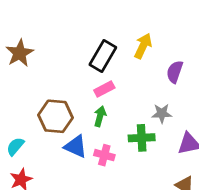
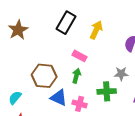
yellow arrow: (143, 46) -> (96, 30), moved
black rectangle: (103, 56) -> (66, 23), moved
pink rectangle: (104, 89) -> (80, 56), turned 56

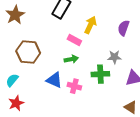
yellow arrow: (96, 30) -> (90, 25), moved
brown hexagon: (44, 76) -> (28, 52), moved
green arrow: (76, 76) -> (71, 59), turned 64

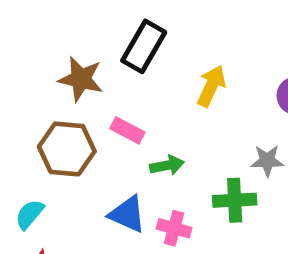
brown star: (15, 15) -> (81, 79), moved, turned -30
pink rectangle: (74, 40) -> (127, 130), moved

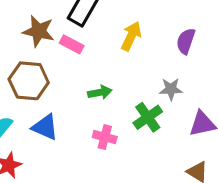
pink rectangle: (127, 130) -> (72, 44), moved
green cross: (235, 200) -> (148, 117), turned -32
blue triangle: (127, 214) -> (45, 127), moved

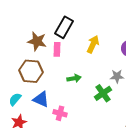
pink rectangle: (72, 44) -> (57, 49), turned 64
pink cross: (105, 137) -> (60, 113), moved

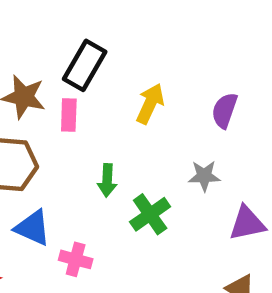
green arrow: (74, 78) -> (107, 180), turned 104
green cross: (103, 93) -> (150, 214), moved

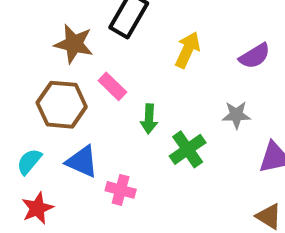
purple semicircle: (225, 110) -> (255, 56), turned -140
pink rectangle: (69, 115) -> (112, 86), moved, turned -48

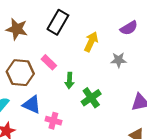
brown star: (74, 44) -> (17, 29), moved
purple semicircle: (255, 56) -> (129, 28), moved
gray star: (236, 115) -> (119, 60), moved

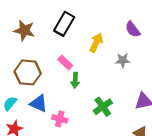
purple semicircle: (129, 28) -> (133, 29), turned 84
pink rectangle: (49, 62) -> (65, 63), moved
green cross: (91, 98) -> (103, 107), moved

